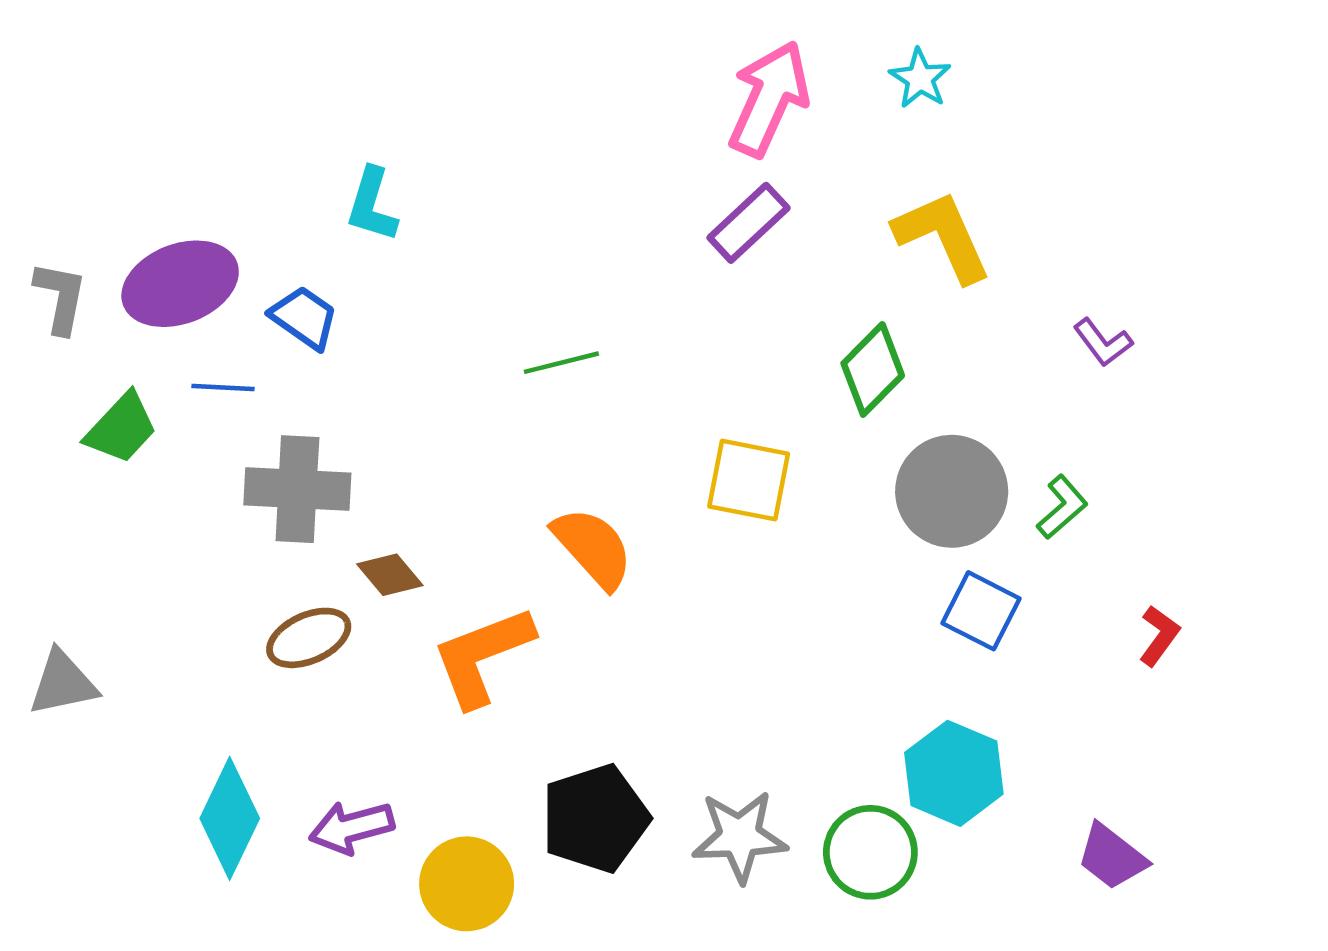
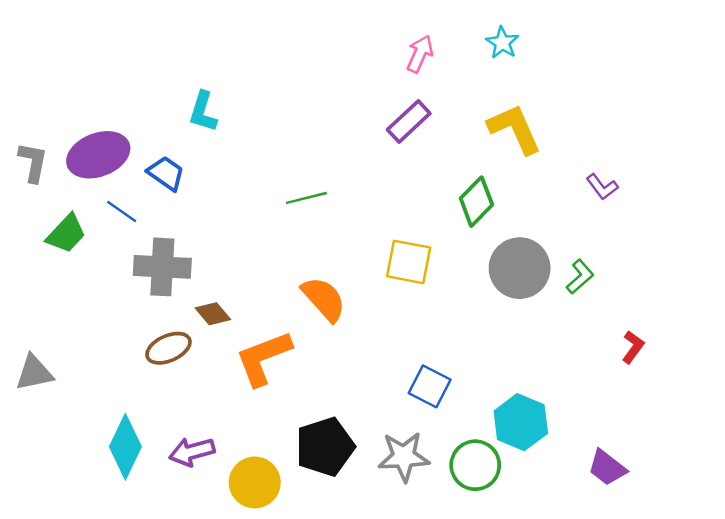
pink arrow: (769, 99) -> (420, 54), size x0.6
blue line: (223, 388) -> (122, 211), turned 32
blue square: (981, 611) -> (430, 386), moved

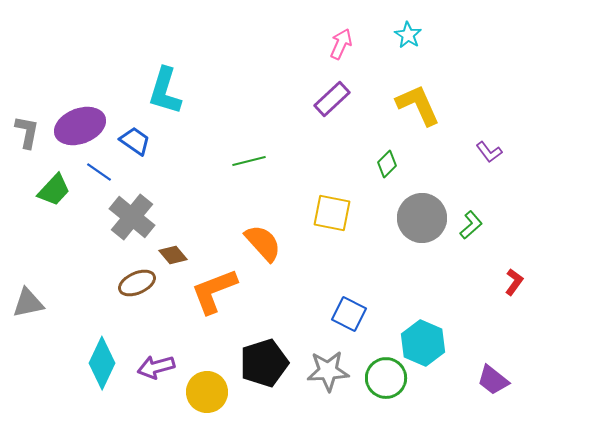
cyan L-shape: (203, 112) -> (165, 91), size x1.4
green diamond: (476, 202) -> (387, 164), size x0.7
gray cross: (162, 267) -> (132, 217), turned 36

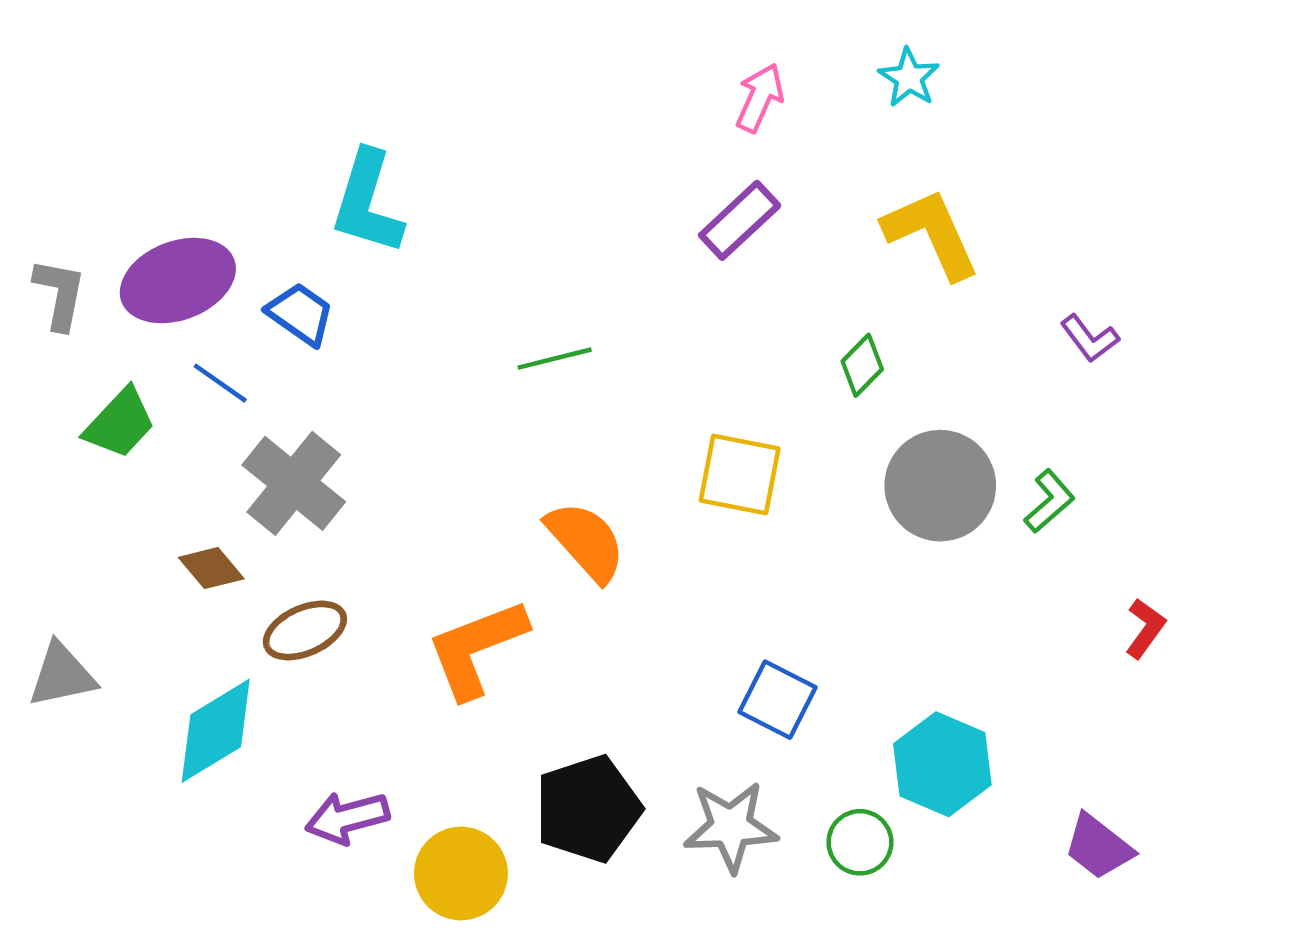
brown diamond: (173, 255) -> (211, 568), moved
cyan diamond: (102, 363) -> (216, 731), moved, turned 33
green circle: (386, 378) -> (860, 842), size x0.7

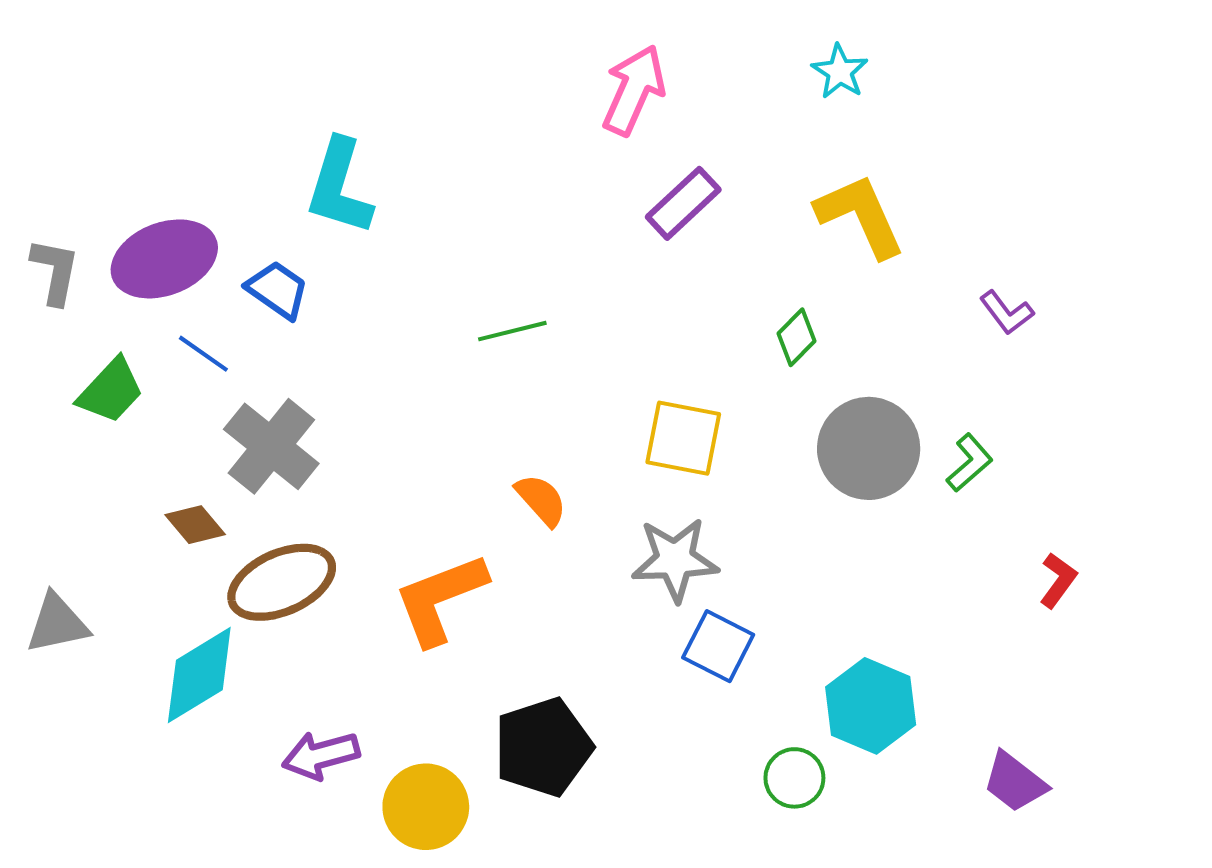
pink arrow: (760, 98) -> (634, 90), moved, size x1.4
orange semicircle: (586, 541) -> (541, 500), size x0.7
brown ellipse: (305, 631) -> (282, 582), size x1.4
gray star: (731, 827) -> (675, 560), moved

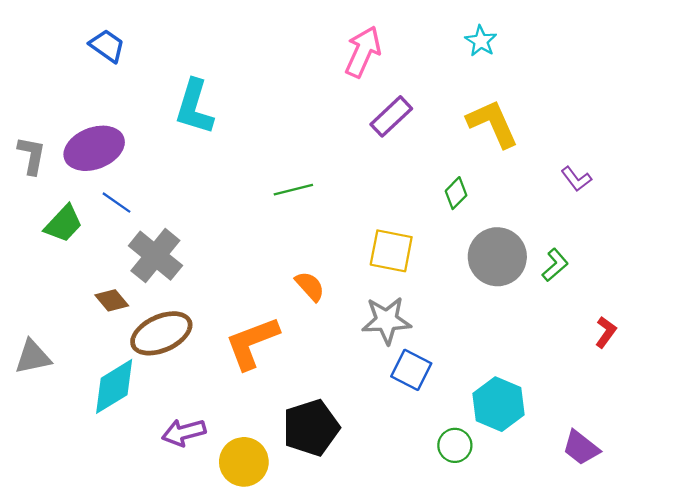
blue trapezoid: (278, 290) -> (107, 46), moved

